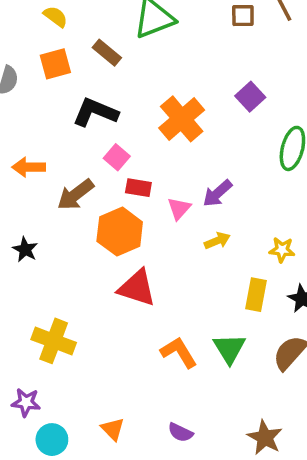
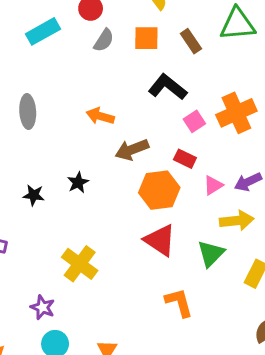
pink square: (117, 157) -> (194, 121), moved
yellow arrow: (217, 241) -> (237, 221), size x1.5
green triangle: (229, 349) -> (211, 254), moved

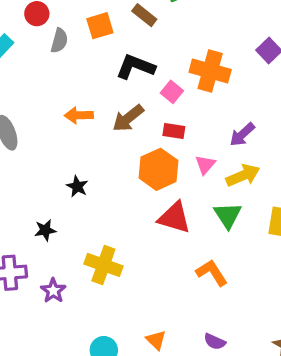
orange cross: (236, 113) -> (210, 71), turned -33
brown arrow: (132, 150) -> (128, 118), moved
pink triangle: (213, 185) -> (205, 165), moved
black star: (34, 195) -> (45, 230), moved
purple star: (43, 307) -> (53, 291), moved, turned 30

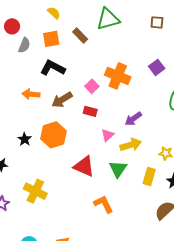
black L-shape: (135, 67) -> (53, 68), moved
orange hexagon: (159, 169) -> (54, 135), moved

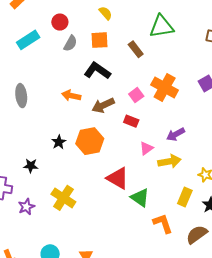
brown rectangle: (80, 35) -> (136, 49), moved
green triangle: (118, 169) -> (140, 198), moved, turned -36
orange L-shape: (104, 204) -> (163, 223), moved

